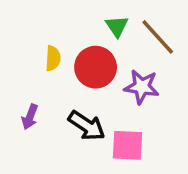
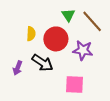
black arrow: (87, 126) -> (42, 63), moved

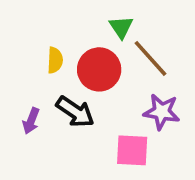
brown line: (92, 21) -> (151, 58), moved
purple star: (83, 50) -> (162, 112), moved

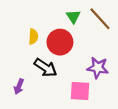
brown line: (151, 58) -> (100, 19), moved
purple arrow: (31, 121) -> (19, 87), moved

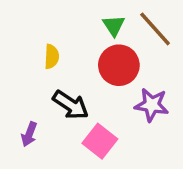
red circle: (60, 42) -> (119, 65), moved
pink square: (80, 91) -> (100, 141), moved, turned 35

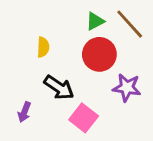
green triangle: (114, 26) -> (95, 21), turned 36

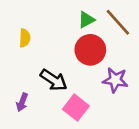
yellow semicircle: (43, 47) -> (25, 38), moved

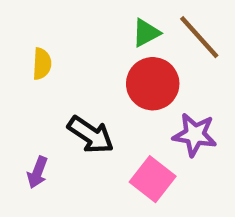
pink square: (76, 108) -> (153, 179), moved

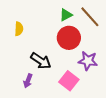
purple arrow: (37, 172) -> (28, 81), moved

